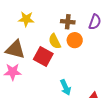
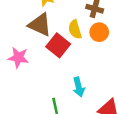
brown triangle: (15, 49) -> (40, 25), moved

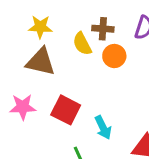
yellow semicircle: (75, 29) -> (82, 44), moved
red square: (58, 45) -> (66, 110), moved

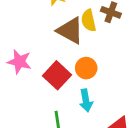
orange circle: (114, 56) -> (86, 68), moved
brown triangle: (41, 62) -> (70, 31), moved

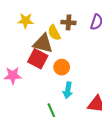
red square: (57, 75) -> (38, 59), moved
cyan arrow: (86, 100) -> (68, 90), turned 35

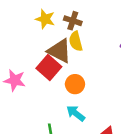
brown cross: (68, 22) -> (73, 21), moved
cyan arrow: (68, 90) -> (76, 113), turned 105

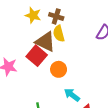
cyan arrow: (76, 113) -> (72, 95), moved

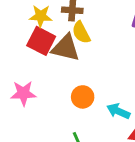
red square: (37, 56) -> (41, 41), moved
orange circle: (59, 69) -> (83, 97), moved

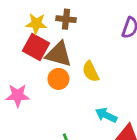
yellow semicircle: (81, 33) -> (91, 71), moved
orange circle: (83, 97) -> (58, 79), moved

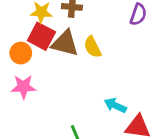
yellow semicircle: (91, 71) -> (92, 47), moved
orange circle: (58, 79) -> (21, 53), moved

